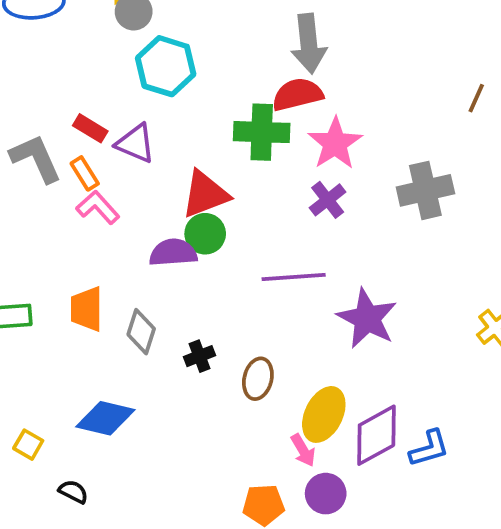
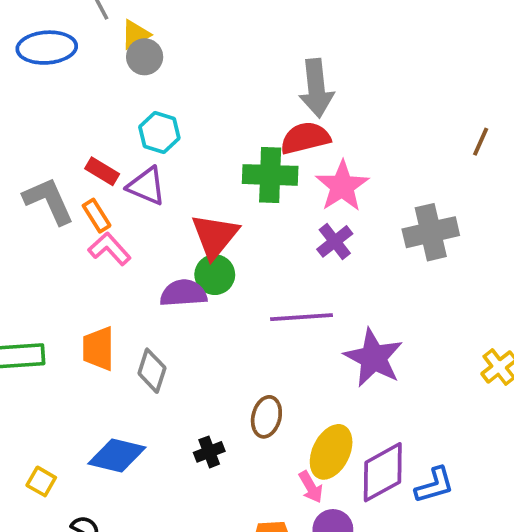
cyan hexagon: (166, 66) -> (159, 132), moved, size x0.7
red triangle: (205, 194) -> (215, 236), turned -30
black cross: (200, 356) -> (209, 452), moved

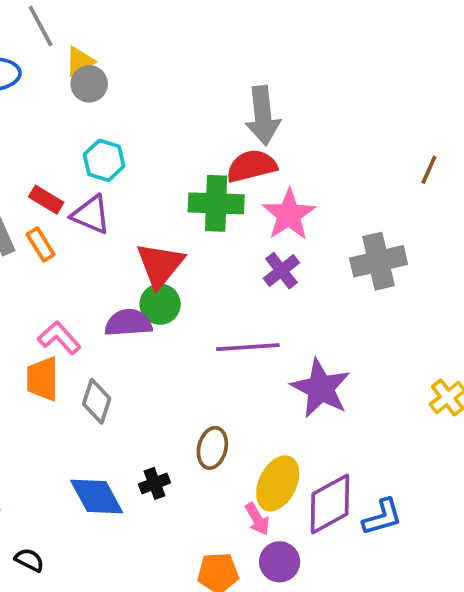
pink L-shape: (110, 249) -> (59, 338), moved
blue diamond: (117, 456) -> (97, 496), moved, turned 48

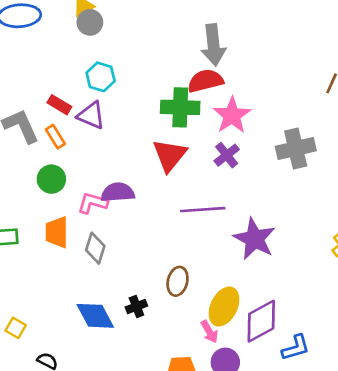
red triangle: (160, 265) -> (170, 155), moved
green circle: (160, 304) -> (51, 179), moved
pink L-shape: (59, 338) -> (93, 203), moved, turned -32
blue L-shape: (382, 517) -> (296, 348), moved

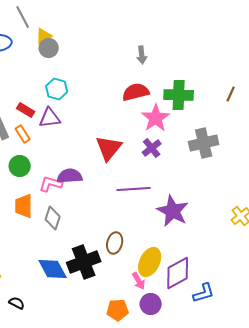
gray arrow: (213, 45) -> (142, 55), moved, size x0.6
green cross: (180, 107) -> (179, 95), moved
purple triangle: (91, 115) -> (50, 118), turned -30
black cross: (136, 307) -> (84, 262), size x2.0

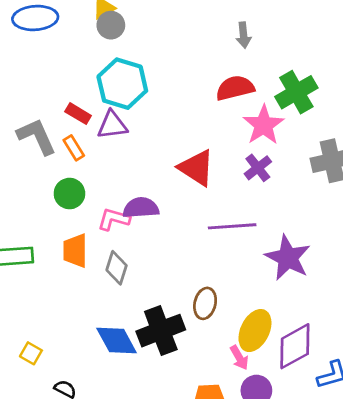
cyan hexagon: (57, 89) -> (122, 84), size x1.6
green cross: (179, 95) -> (296, 92), turned -32
red triangle: (109, 148) -> (196, 168), turned -36

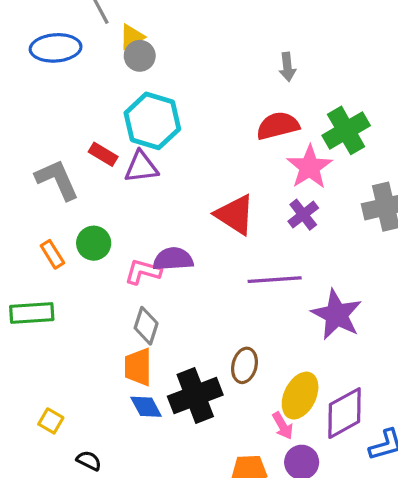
orange rectangle: (74, 148) -> (52, 254), moved
orange trapezoid: (75, 251) -> (138, 367), moved
blue diamond: (117, 341) -> (146, 407), size x0.7

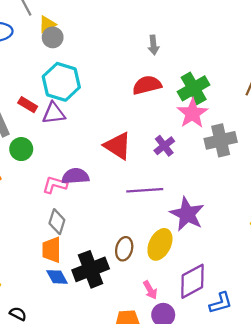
pink star: (310, 167) -> (192, 113), moved
green circle: (94, 243) -> (21, 149), moved
yellow ellipse: (300, 396) -> (160, 244), moved

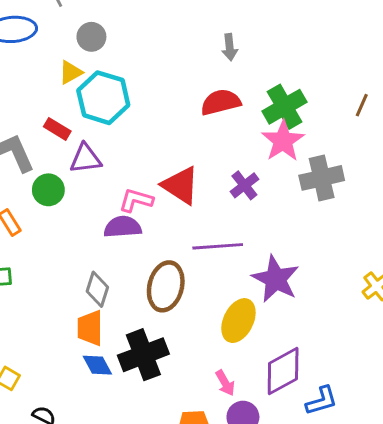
yellow triangle: (47, 24) -> (71, 72), moved
purple triangle: (54, 113) -> (85, 159), moved
pink L-shape: (55, 185) -> (136, 200), moved
brown ellipse: (124, 249) -> (166, 286), moved, size x1.5

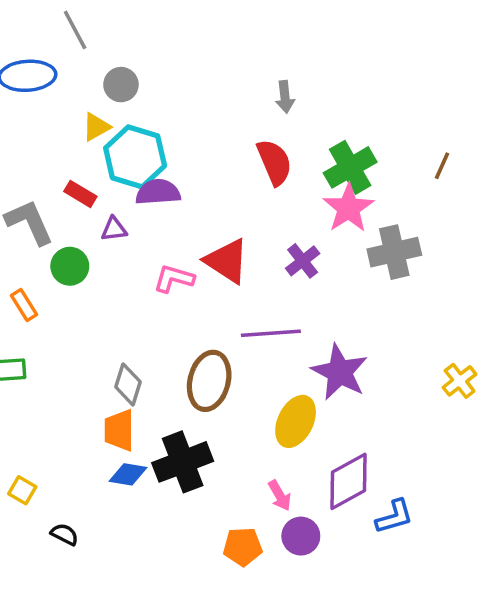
red semicircle: (221, 102) -> (274, 162), turned 81
purple triangle: (85, 159) -> (114, 229), size x0.7
purple semicircle: (123, 227) -> (158, 192), moved
blue diamond: (97, 365) -> (128, 474), turned -52

